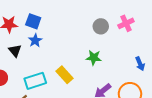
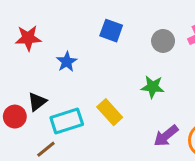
blue square: (33, 21) -> (111, 31), moved
black triangle: (15, 51) -> (37, 102), moved, turned 32

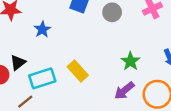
gray circle: (163, 41) -> (112, 12), moved
green star: (153, 87) -> (130, 61), moved, turned 30

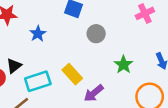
gray circle: (112, 12) -> (96, 34), moved
purple arrow: (124, 91) -> (94, 93), moved

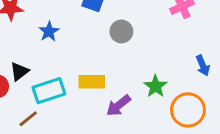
green star: (123, 65) -> (155, 86), moved
yellow rectangle: (72, 74) -> (92, 82), turned -48

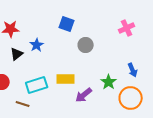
blue arrow: (203, 66) -> (133, 70), moved
black triangle: (19, 71) -> (17, 54), moved
brown line: (28, 119) -> (23, 104), turned 56

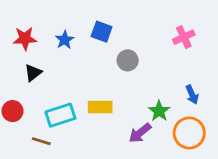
blue star: (37, 45) -> (65, 40), moved
purple arrow: (84, 95) -> (140, 133), moved

